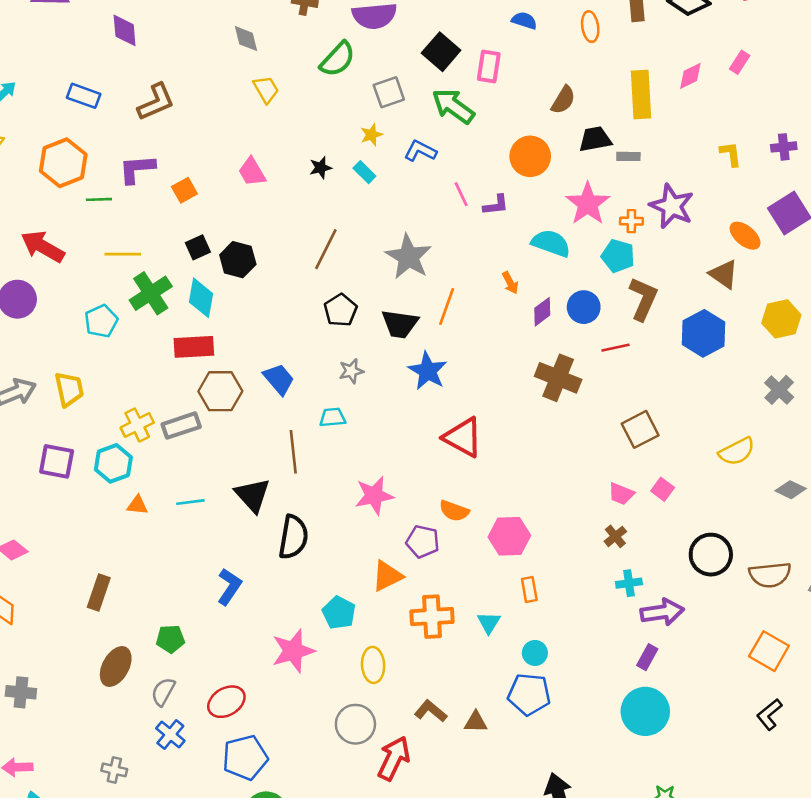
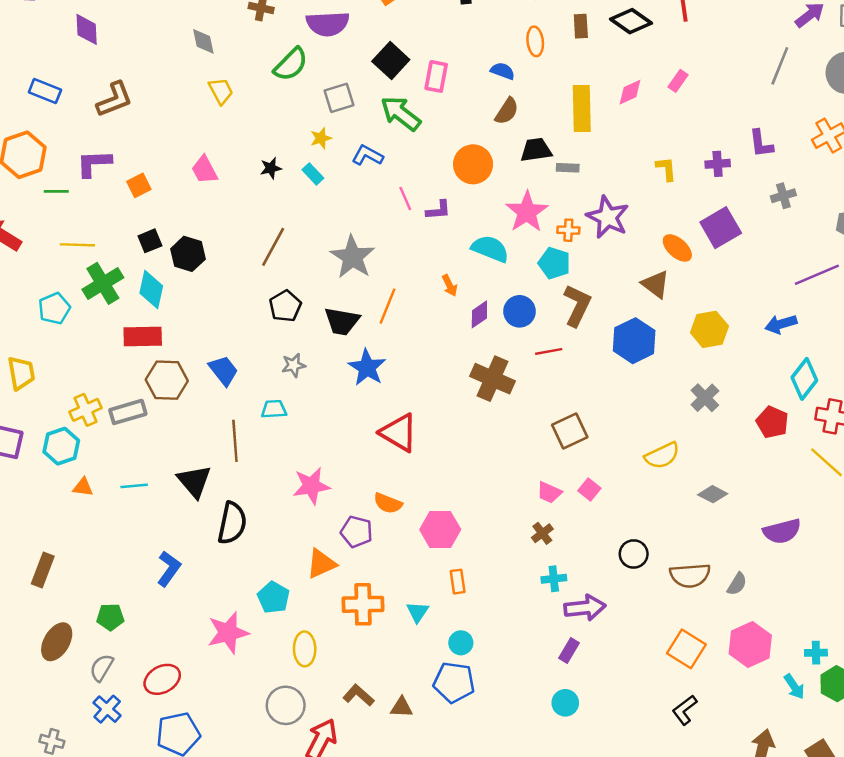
blue semicircle: (524, 20) -> (503, 71), moved
black circle: (711, 555) -> (634, 554), size x0.7
cyan circle: (645, 711) -> (565, 703), size x0.6

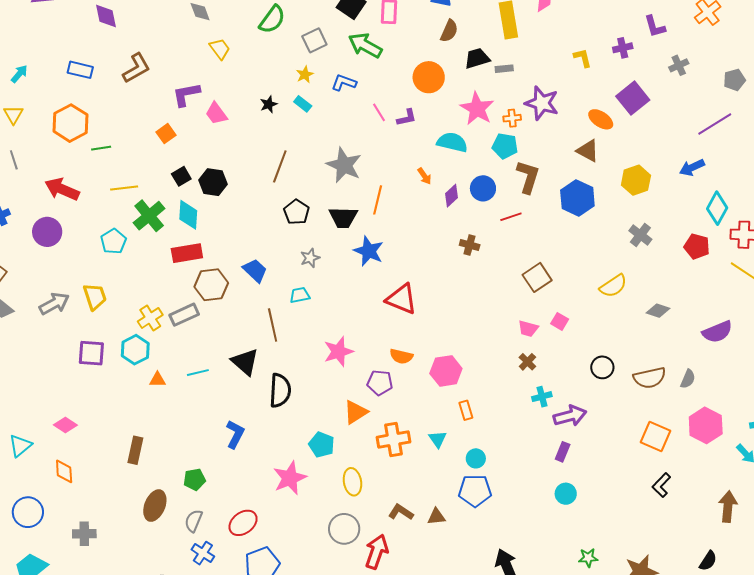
purple L-shape: (94, 163) -> (186, 94), moved
brown cross: (492, 379) -> (470, 245), size x0.6

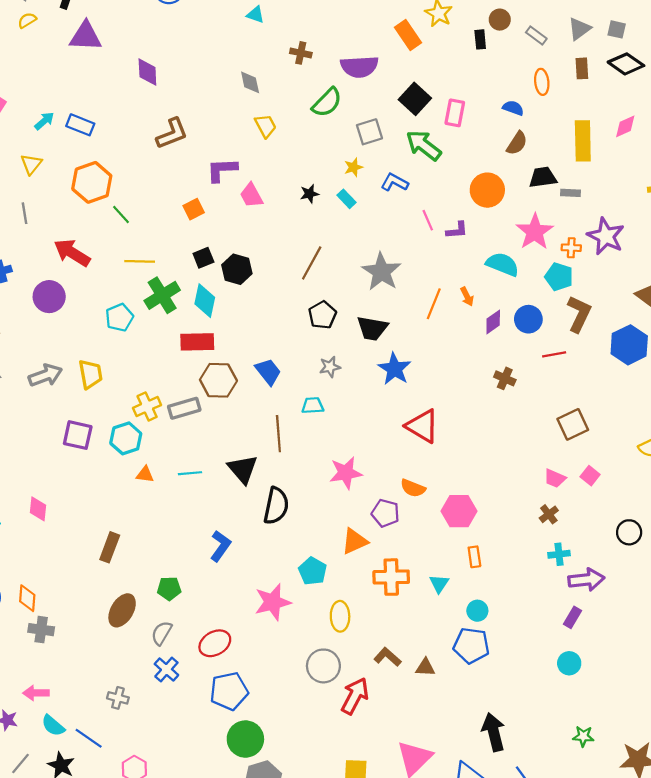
blue rectangle: (80, 70) -> (80, 125), moved
green line: (101, 148) -> (121, 214), turned 48
orange line: (378, 200) -> (434, 304), moved
pink diamond: (65, 425) -> (38, 509), turned 55
orange diamond: (64, 471) -> (27, 598), moved

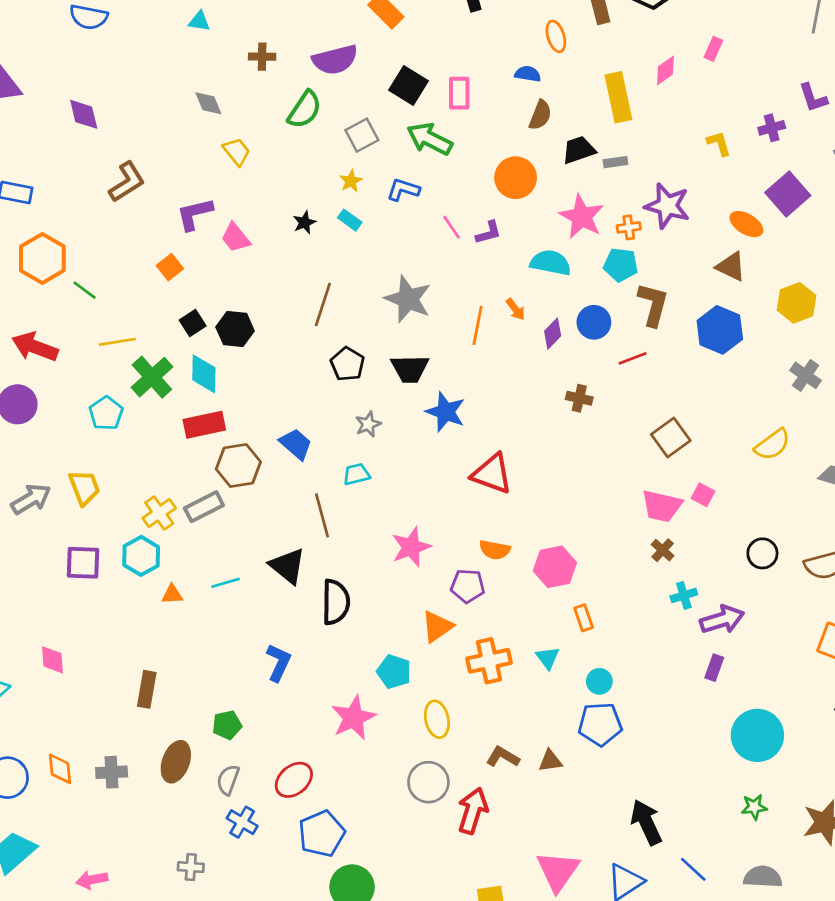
pink trapezoid: (555, 478) -> (662, 506), size x1.5
gray cross: (41, 630) -> (112, 772), moved
cyan circle: (569, 663) -> (757, 735), moved, size x1.8

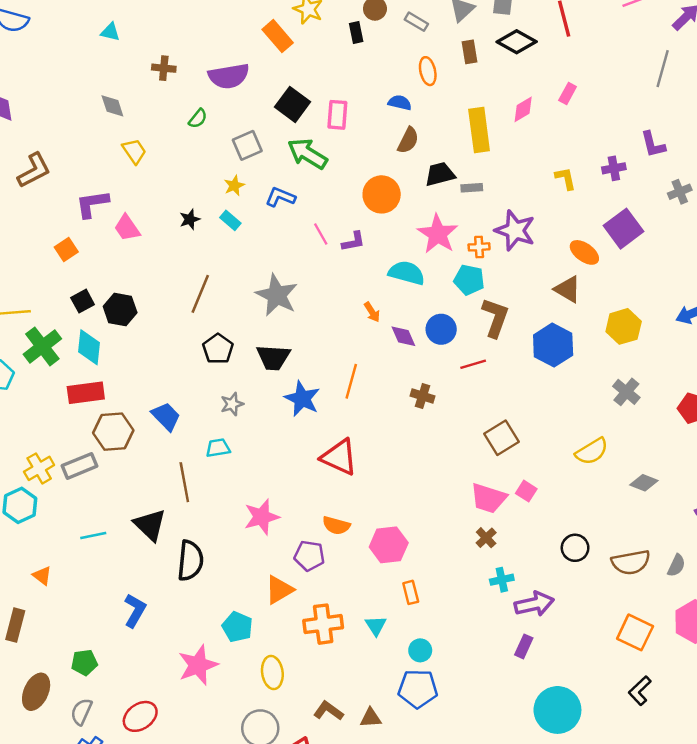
green semicircle: (305, 110) -> (198, 119), size x0.6
orange line: (478, 325) -> (351, 381), moved
purple diamond: (553, 334) -> (403, 336), turned -72
orange triangle: (172, 594) -> (42, 576), moved, turned 36

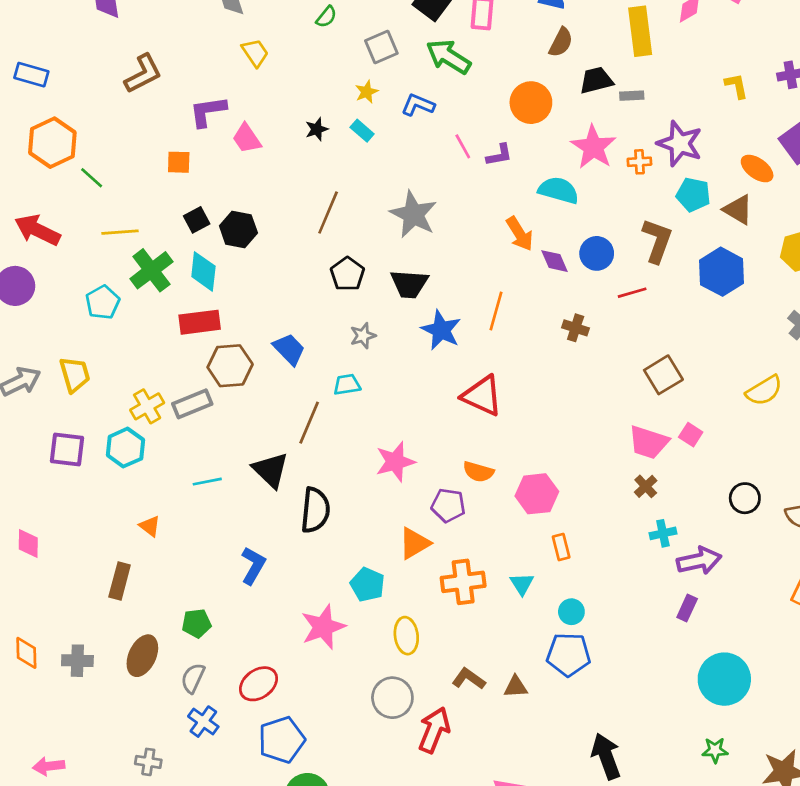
orange square: (66, 250) -> (179, 162), turned 35
cyan pentagon: (469, 280) -> (693, 195), moved
orange arrow: (372, 312) -> (520, 234), size x1.5
brown line: (184, 482) -> (309, 423), turned 33

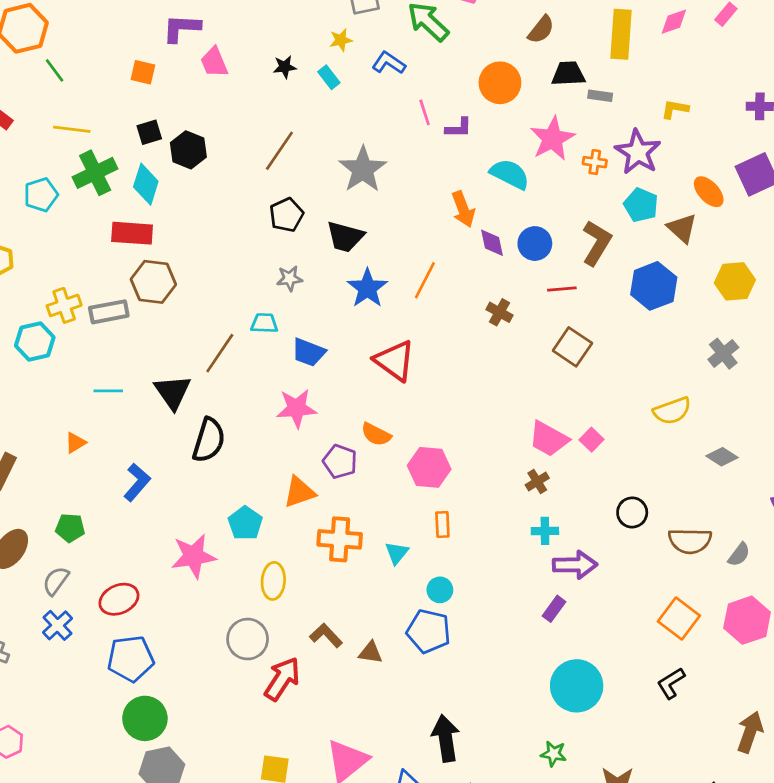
yellow L-shape: (736, 86) -> (675, 109), moved, turned -80
blue trapezoid: (289, 349) -> (309, 352), moved, turned 144
brown square: (663, 375) -> (572, 347), moved, turned -36
orange triangle: (150, 526) -> (75, 443), moved, turned 40

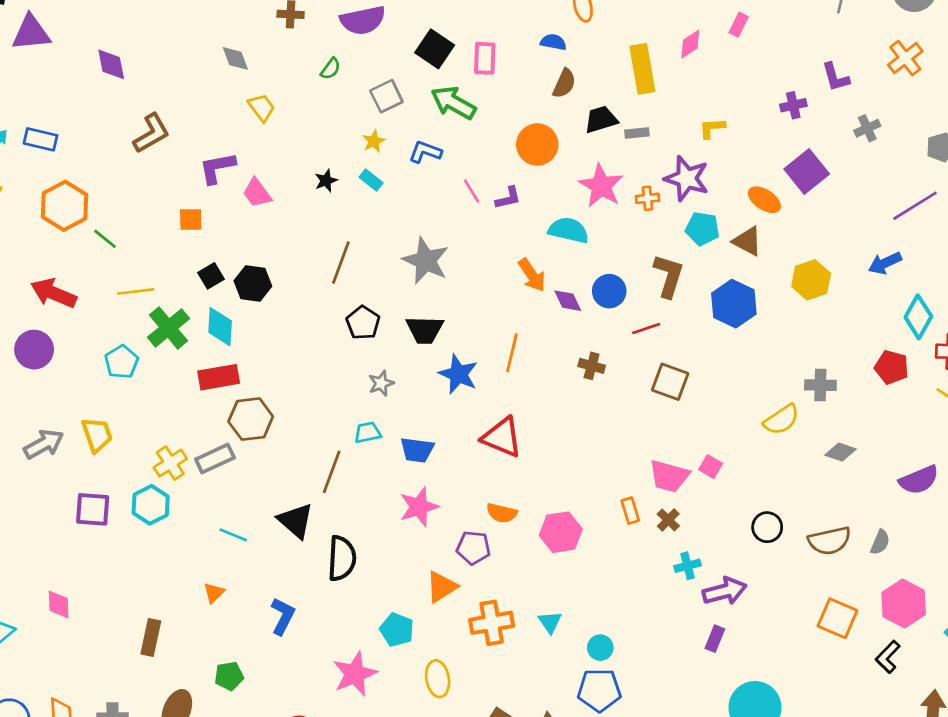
gray cross: (723, 354) -> (820, 385), moved, turned -36
cyan line: (108, 391) -> (233, 535), turned 36
orange rectangle: (442, 524) -> (630, 511), moved
black L-shape: (671, 683) -> (888, 657), moved

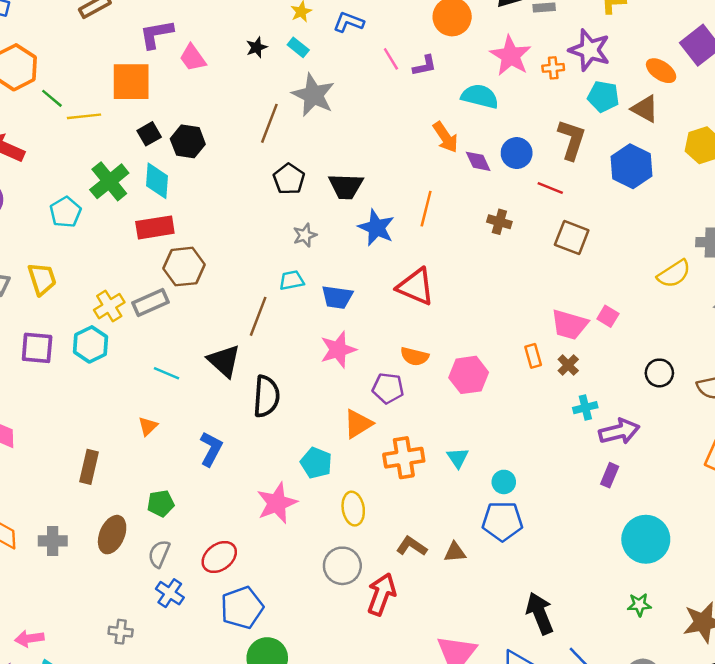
orange square: (191, 220) -> (131, 82), size x1.8
gray star: (426, 261) -> (313, 95), moved
yellow line: (136, 291) -> (84, 116), moved
red line: (646, 328) -> (550, 188), turned 40

